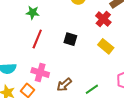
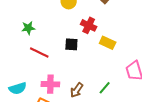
red cross: (103, 19) -> (89, 25), moved
red line: (37, 39) -> (39, 52), turned -72

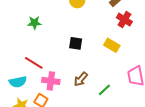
red cross: (89, 25) -> (124, 20), moved
red line: (39, 52) -> (34, 63), moved
brown arrow: (77, 90) -> (81, 79), moved

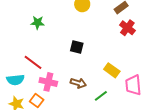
yellow rectangle: (112, 45) -> (112, 70), moved
brown arrow: (81, 79) -> (78, 83), turned -119

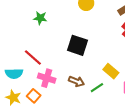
black square: (77, 47) -> (78, 45), size x1.5
green line: (101, 96) -> (97, 88), moved

